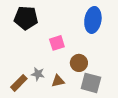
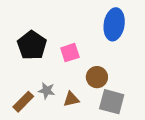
black pentagon: (26, 18) -> (32, 45), moved, turned 30

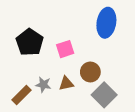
brown triangle: (71, 99) -> (66, 83), moved
gray square: (112, 102) -> (104, 95), turned 30

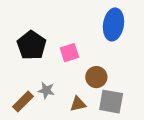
brown triangle: (66, 83) -> (78, 104), moved
gray square: (104, 95) -> (111, 102), turned -35

